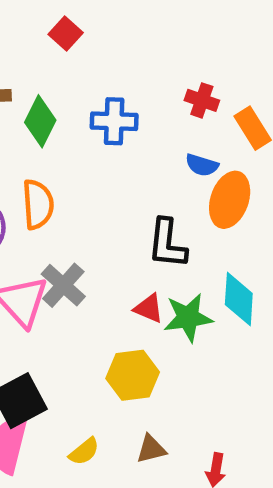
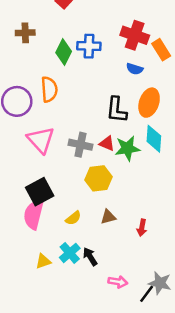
red cross: (202, 100) -> (135, 35), size x1.6
green diamond: (40, 121) -> (64, 52), moved
orange ellipse: (230, 200) -> (149, 103), moved
gray cross: (63, 285) -> (81, 145), moved, turned -30

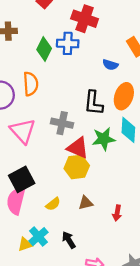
red cross: (135, 35) -> (85, 19), moved
red triangle: (107, 143) -> (78, 148), moved, size x1.5
gray cross: (81, 145) -> (62, 123), moved
cyan cross: (70, 253) -> (38, 237), moved

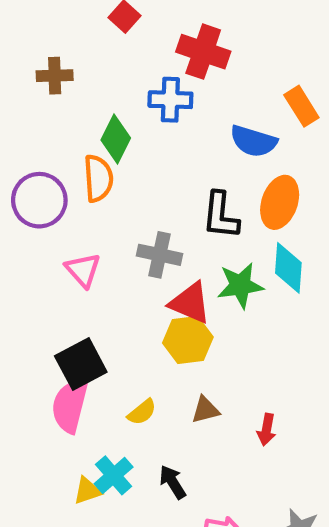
green diamond: (44, 49) -> (116, 139), moved
blue semicircle: (110, 65) -> (253, 141), size x1.5
pink triangle: (23, 131) -> (83, 270), size x0.7

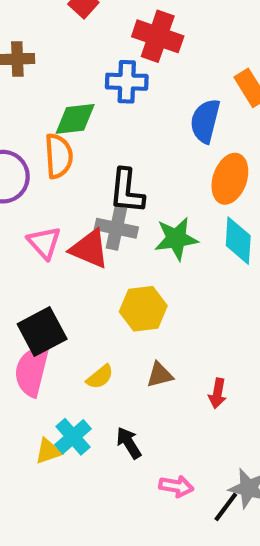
green diamond: (116, 139) -> (75, 119), turned 57
blue semicircle: (253, 141) -> (205, 121), turned 87
black L-shape: (221, 215) -> (127, 191), moved
green star: (240, 285) -> (176, 239), moved
red triangle: (190, 303) -> (90, 249), moved

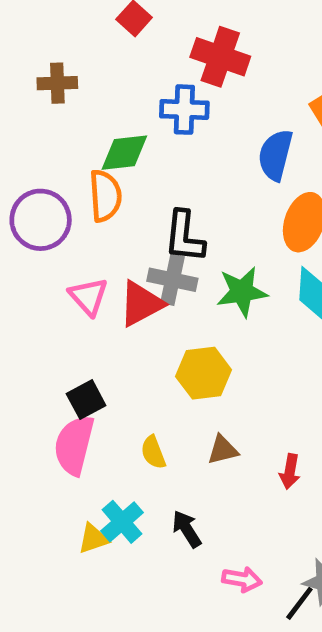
red triangle: (90, 249) -> (141, 304), turned -51
black square: (42, 331) -> (86, 400), size x0.7
yellow semicircle: (100, 377) -> (153, 452), turned 108

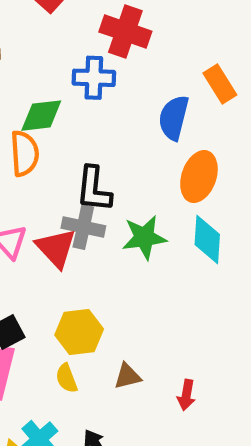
red triangle: (141, 304) -> (56, 248), turned -45
yellow hexagon: (204, 373) -> (79, 332), moved

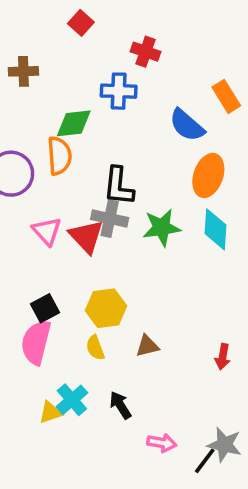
red cross: (125, 32) -> (146, 52), size x0.7
blue semicircle: (174, 118) -> (187, 125), turned -63
red arrow: (186, 395) -> (223, 357), moved

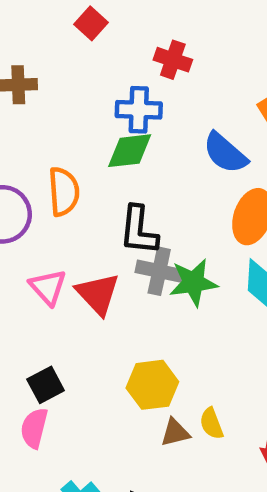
green diamond: (74, 123) -> (130, 151), moved
gray cross: (110, 219) -> (159, 271), moved
yellow hexagon: (106, 308) -> (152, 385), moved
pink semicircle: (36, 342) -> (34, 428), size x0.7
yellow semicircle: (95, 348) -> (212, 424), moved

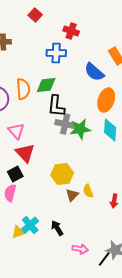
green diamond: (130, 151) -> (46, 85), moved
red triangle: (98, 294) -> (25, 153), moved
brown triangle: (175, 433) -> (72, 195), turned -32

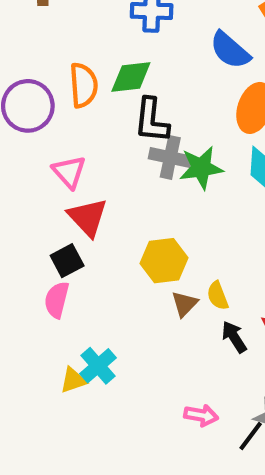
black arrow: (57, 228) -> (234, 337), moved

